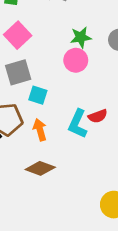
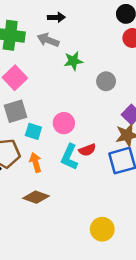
green star: (81, 37) -> (73, 61), moved
pink circle: (76, 60) -> (64, 123), moved

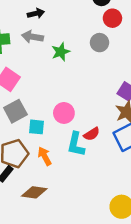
gray circle: (106, 81) -> (100, 43), moved
brown diamond: (36, 197) -> (34, 192), moved

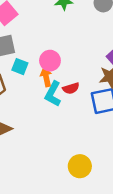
orange arrow: (45, 156) -> (46, 77), moved

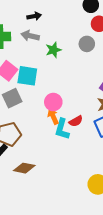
cyan square: (20, 67) -> (27, 76), moved, size x1.5

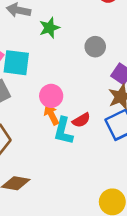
gray circle: (87, 44) -> (95, 47), moved

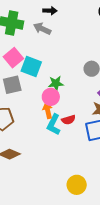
green star: (49, 28) -> (56, 83), moved

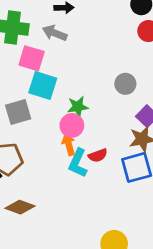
pink square: (13, 58) -> (32, 58), moved, turned -30

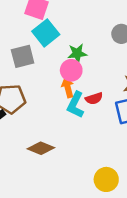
cyan square: (43, 85) -> (46, 33), turned 32
brown diamond: (20, 207) -> (41, 148), moved

